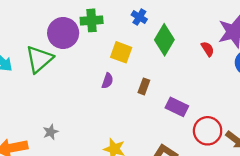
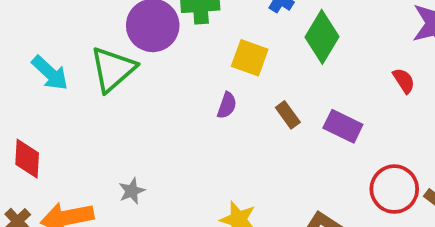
red semicircle: (208, 49) -> (404, 81), moved
brown rectangle: (144, 86) -> (288, 115), turned -56
purple rectangle: (177, 107) -> (343, 126), moved

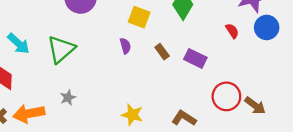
green triangle: (113, 69) -> (61, 49), moved
cyan arrow: (50, 73) -> (18, 44), moved
purple semicircle: (227, 105) -> (125, 46), turned -35

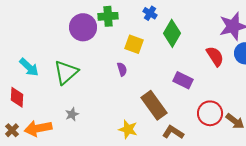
red semicircle: (232, 31) -> (215, 56), size x1.5
brown rectangle: (162, 52) -> (154, 105), moved, size x2.0

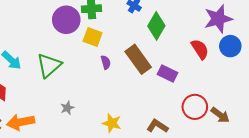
yellow square: (134, 44) -> (93, 37), moved
brown rectangle: (154, 105) -> (138, 59), moved
gray star: (72, 114) -> (67, 108), moved

